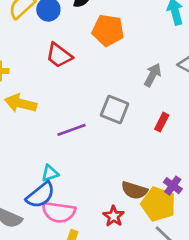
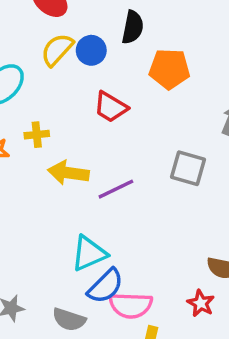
purple line: (71, 130) -> (116, 189), moved
cyan triangle: (50, 173) -> (89, 253), moved, size x1.6

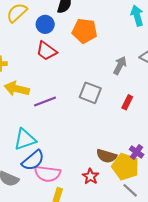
blue circle: (91, 50) -> (45, 24), moved

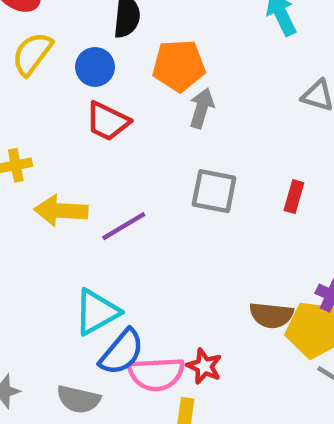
gray arrow: (120, 65) -> (202, 108), moved
red star: (90, 176) -> (204, 366), moved

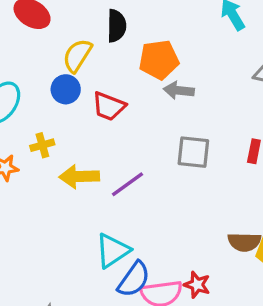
yellow semicircle: (32, 54) -> (77, 55), moved
blue circle: (95, 67) -> (66, 89), moved
gray arrow: (202, 108) -> (179, 90), turned -96

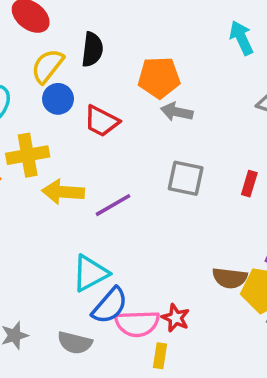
black semicircle: (117, 26) -> (92, 49), moved
yellow semicircle: (77, 55) -> (47, 66), moved
yellow cross: (42, 145) -> (28, 155), size x1.6

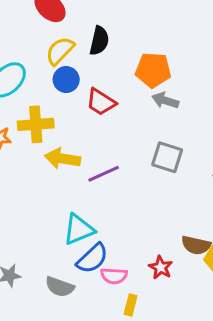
red star: (176, 318) -> (161, 267), moved
pink semicircle: (137, 324) -> (114, 276), size x0.7

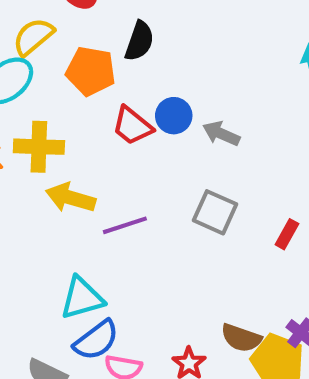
yellow semicircle: (60, 51) -> (33, 37), moved
orange pentagon: (153, 70) -> (91, 71), moved
blue circle: (66, 80) -> (174, 116), moved

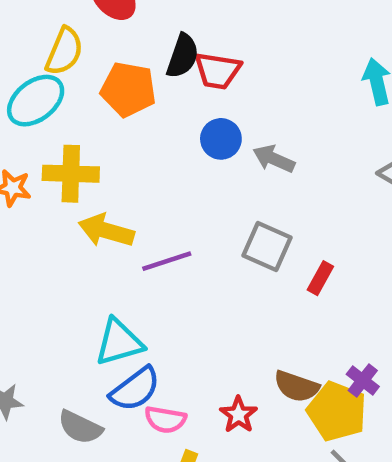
yellow semicircle: (33, 37) -> (64, 51), turned 153
red trapezoid: (132, 126) -> (218, 71), moved, turned -30
red rectangle: (287, 234) -> (320, 278), moved

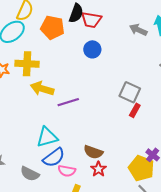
gray arrow: (274, 159) -> (138, 30), moved
gray square: (267, 246) -> (130, 92), moved
brown semicircle: (297, 386) -> (93, 152), moved

